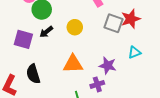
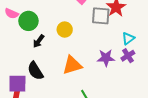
purple square: (23, 39) -> (17, 84), moved
black semicircle: (33, 74) -> (35, 71), moved
purple cross: (97, 84) -> (128, 56), moved

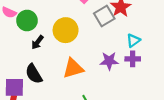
gray square: (101, 16) -> (104, 16), turned -36
yellow circle: (65, 30) -> (66, 30), size x1.5
purple cross: (128, 56) -> (133, 59), turned 32

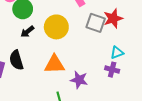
gray square: (104, 16) -> (96, 23), turned 36
purple star: (109, 61) -> (79, 80), moved

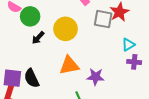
black semicircle: (16, 60) -> (32, 78), moved
purple cross: (112, 70) -> (134, 62), moved

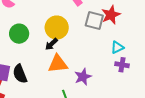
green circle: (30, 16) -> (19, 34), moved
black arrow: (38, 38) -> (51, 44), moved
purple star: (96, 77) -> (83, 77), turned -30

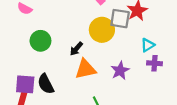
yellow circle: (57, 28) -> (102, 30), moved
purple star: (83, 77) -> (120, 71), moved

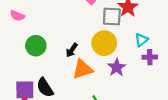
yellow circle: (102, 30) -> (104, 43), moved

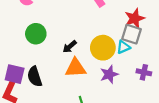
gray square: (112, 17) -> (132, 34), moved
cyan triangle: (141, 40) -> (123, 47), moved

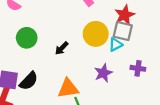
yellow circle: (103, 48) -> (96, 34), moved
orange triangle: (76, 68) -> (68, 88), moved
black semicircle: (35, 77) -> (29, 81), turned -114

